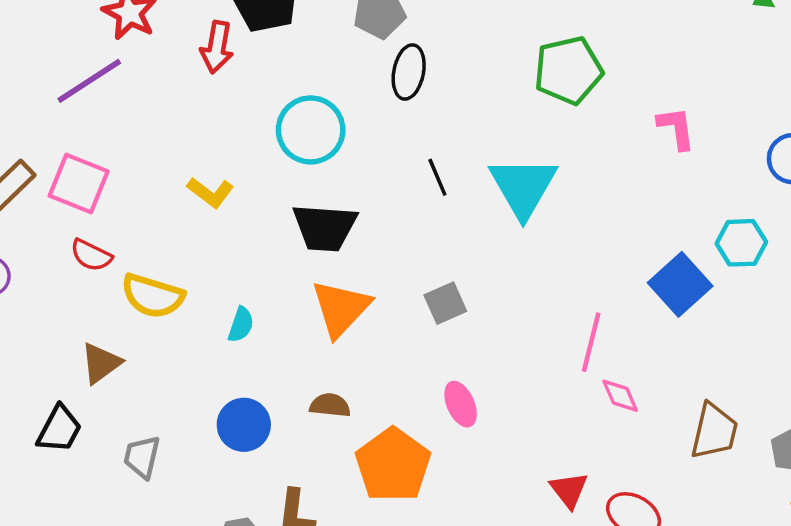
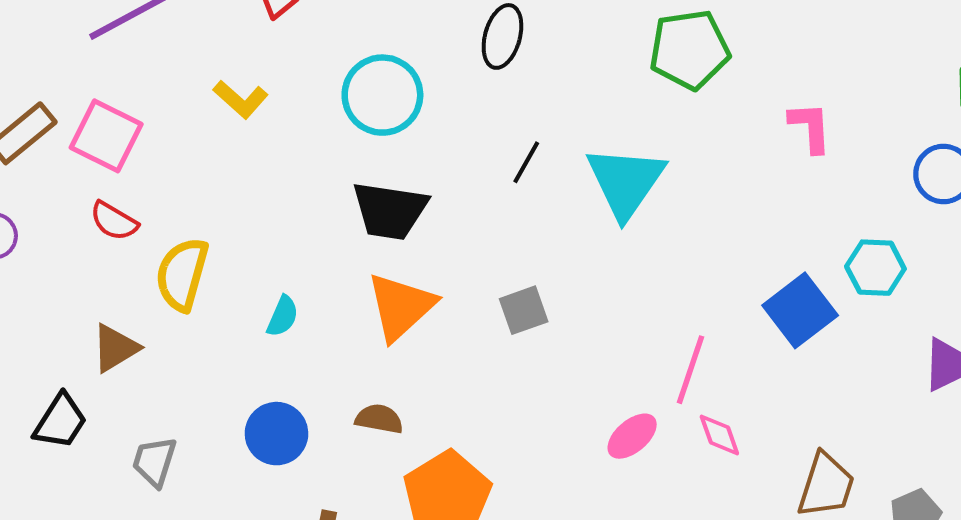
black line: (437, 177) -> (526, 162), turned 48
yellow L-shape: (210, 192) -> (241, 99), moved
yellow semicircle: (153, 296) -> (182, 274), turned 84
pink ellipse: (461, 404) -> (632, 436), moved, turned 69

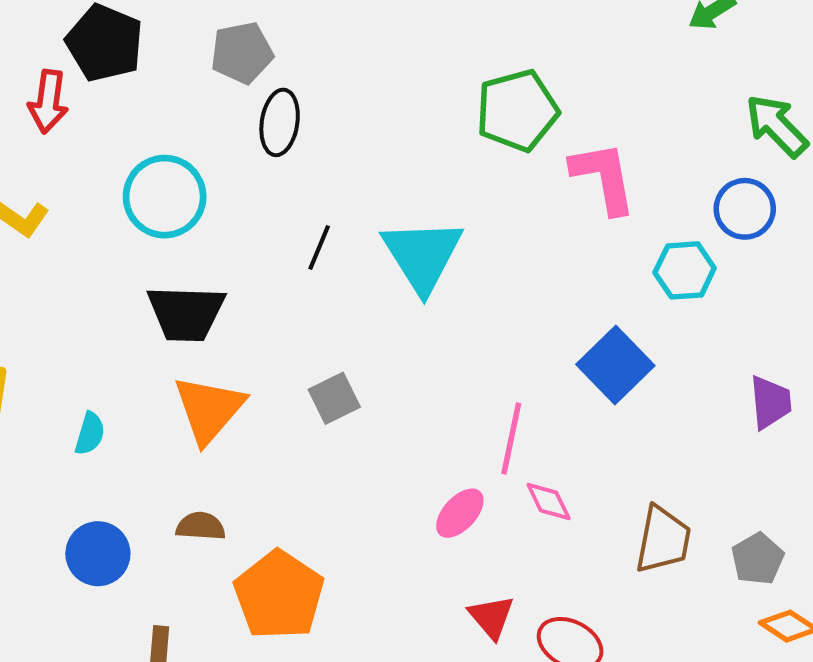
green pentagon: (689, 50) -> (517, 111), moved
pink L-shape: (810, 127) -> (604, 177), size x1.4
cyan hexagon: (875, 268) -> (685, 270), moved

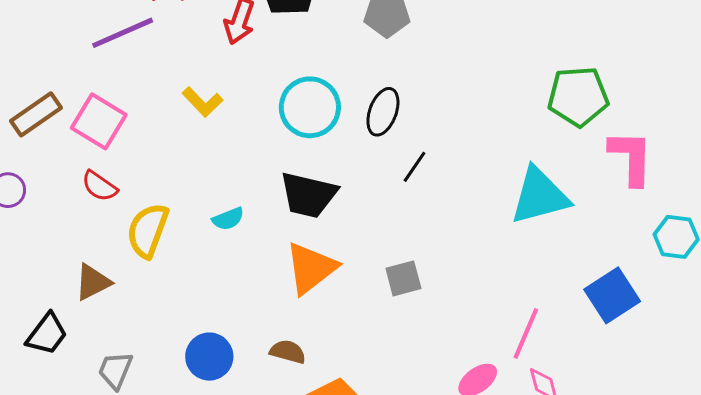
black ellipse: (280, 122) -> (383, 112), moved
cyan triangle: (422, 255) -> (540, 196), moved, turned 36
cyan semicircle: (90, 434) -> (228, 219), moved, turned 40

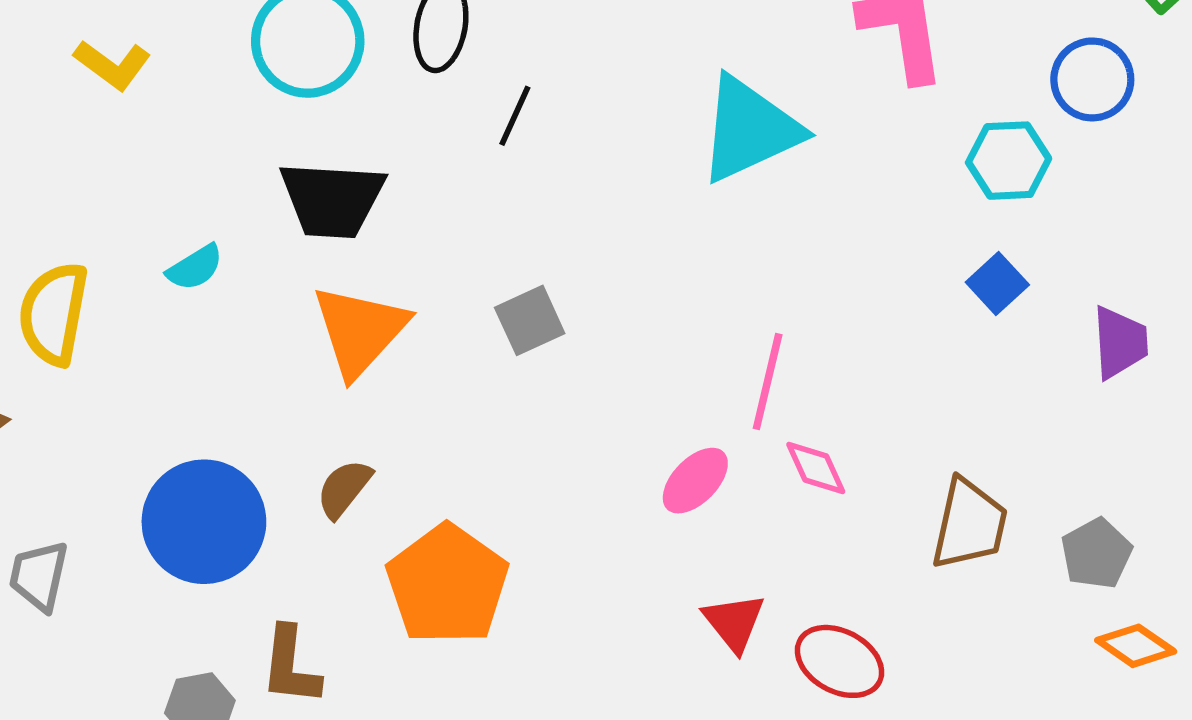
blue square: (612, 295) -> (997, 284), moved, size x0.6
brown semicircle: (288, 352) -> (344, 489), turned -57
blue circle: (209, 357) -> (204, 522), size x1.4

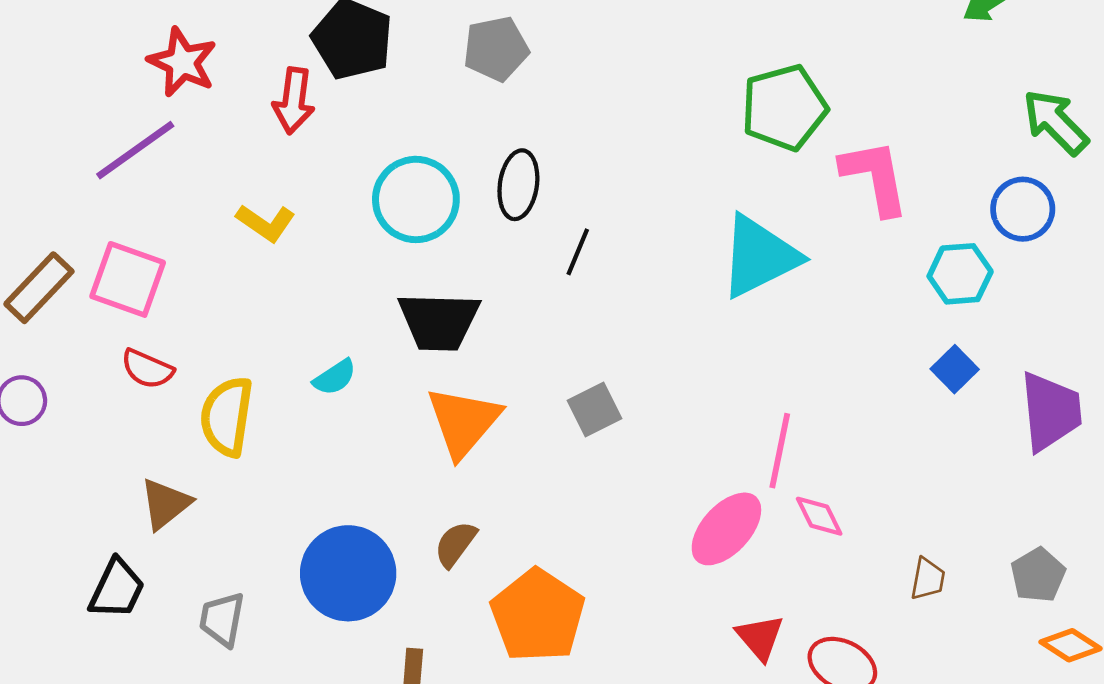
purple trapezoid: (1120, 342) -> (1051, 411), size x1.4
pink ellipse: (695, 481) -> (726, 529), size x1.4
brown trapezoid: (969, 524) -> (928, 579), moved, size x0.6

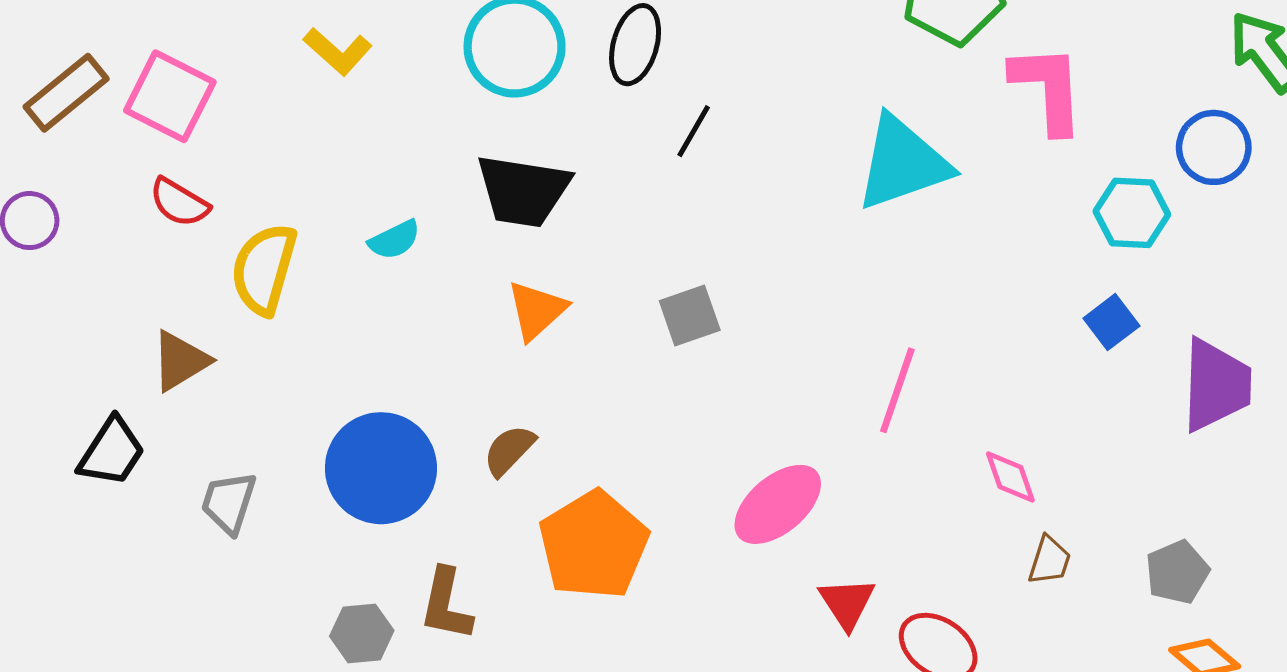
orange triangle: (464, 422) -> (537, 310), size x0.7
pink diamond: (819, 516) -> (1010, 477), moved
pink ellipse: (726, 529) -> (778, 504), moved

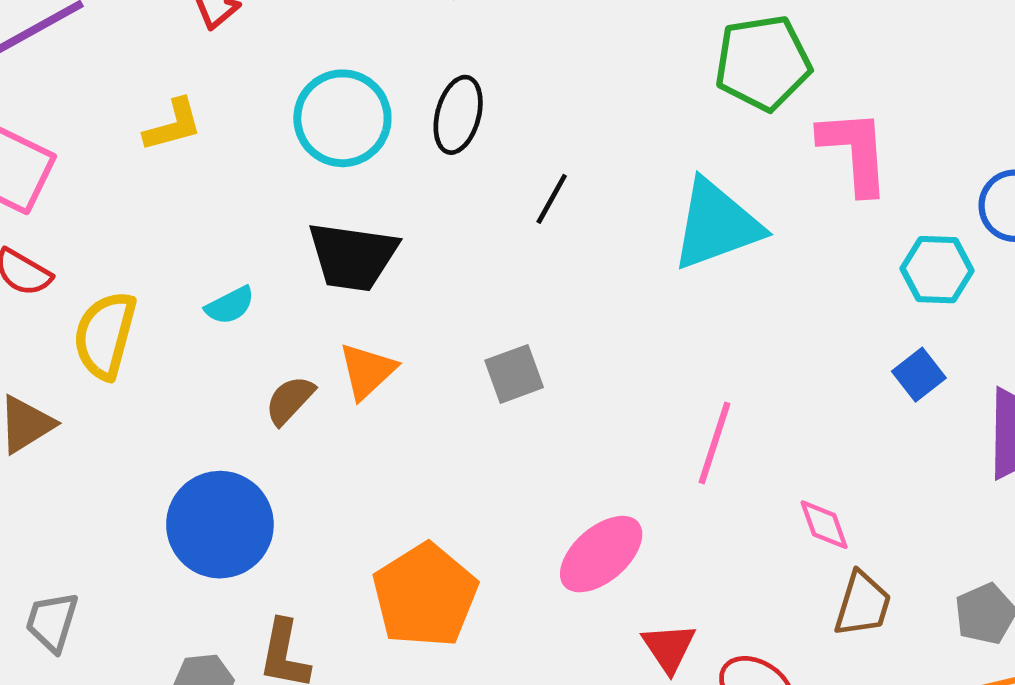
yellow L-shape: (338, 51) -> (173, 125), turned -56
black line: (694, 131) -> (552, 199), moved
brown semicircle: (509, 450) -> (290, 400), moved
gray trapezoid: (229, 503) -> (52, 622), moved
brown trapezoid: (1049, 560) -> (863, 604), size x1.4

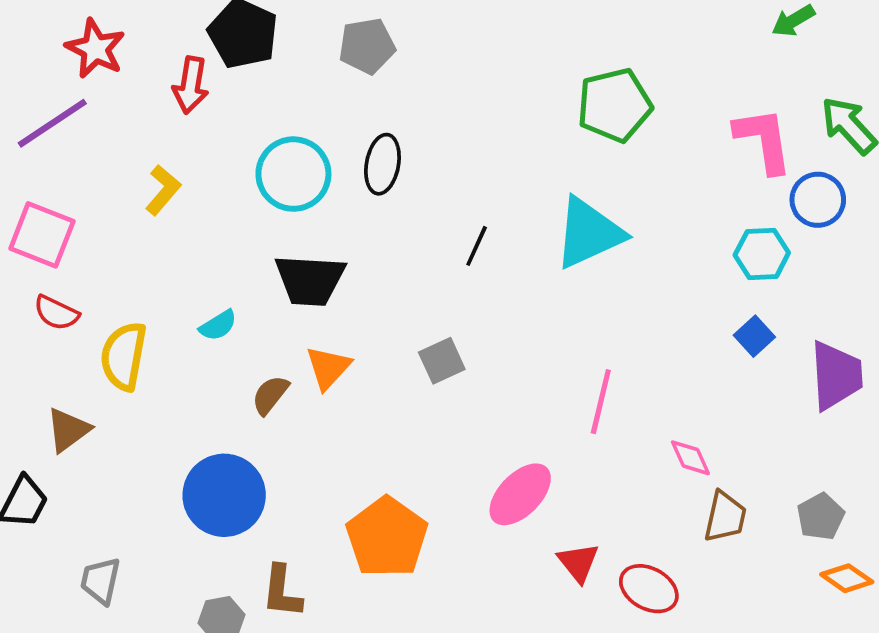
yellow L-shape: (173, 125) -> (163, 190), turned -30
pink L-shape: (855, 151) -> (764, 140), moved
black line: (552, 199) -> (477, 246), moved

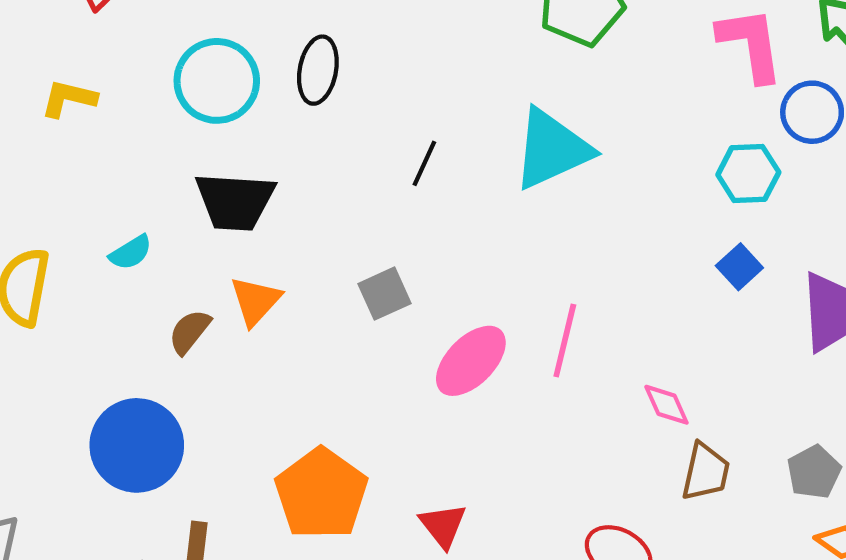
yellow L-shape: (163, 190) -> (69, 98), turned -117
pink ellipse: (520, 494) -> (471, 361), moved
red triangle: (578, 562) -> (443, 525), moved

